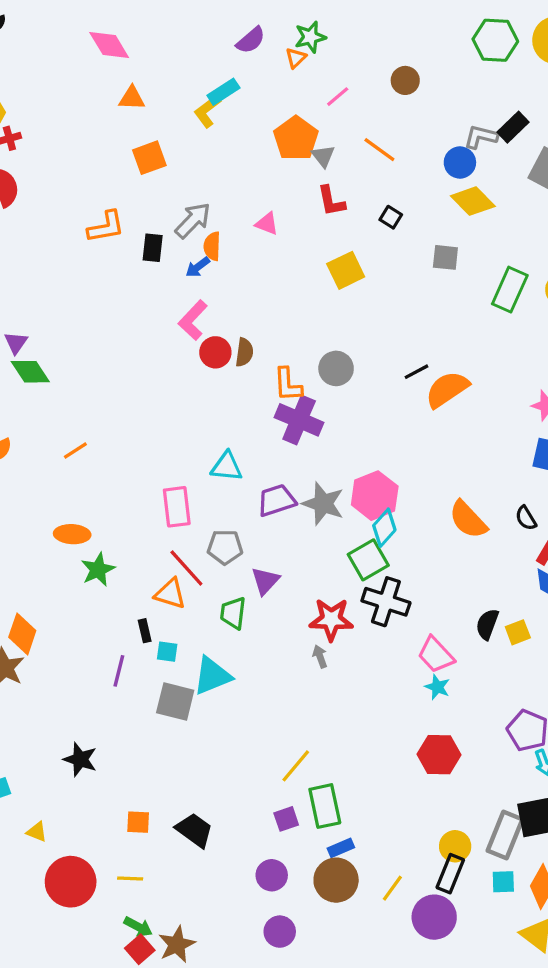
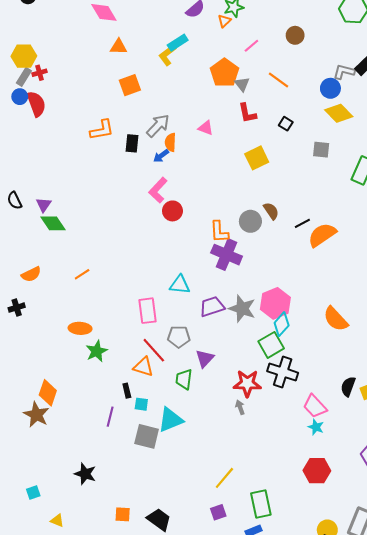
brown semicircle: (244, 352) -> (271, 211), moved, turned -42
green rectangle: (325, 806) -> (261, 504), moved

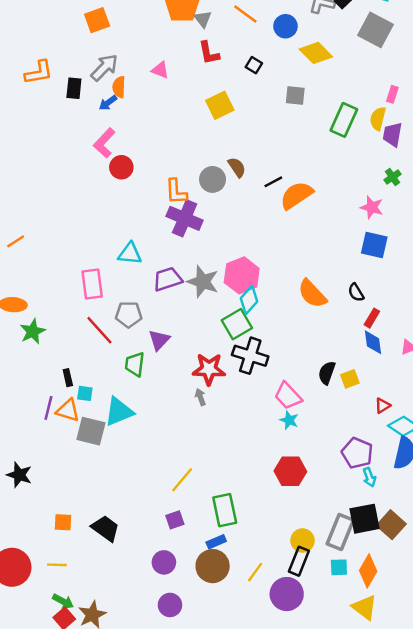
orange square: (130, 85) -> (97, 20), moved
blue circle: (330, 88) -> (285, 26), moved
orange triangle: (143, 367) -> (68, 410), moved

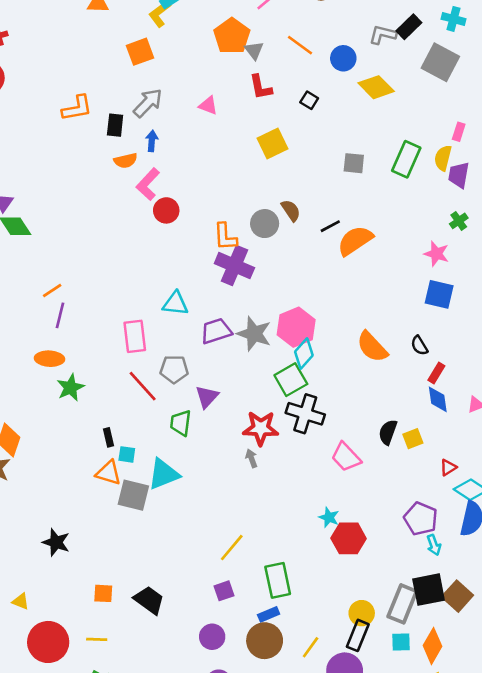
orange semicircle: (119, 87) -> (126, 161), moved, turned -105
gray square: (295, 96) -> (354, 163), moved
blue arrow: (108, 103) -> (152, 141), turned 132
purple line: (48, 408) -> (60, 315), moved
cyan star: (289, 420) -> (329, 517), moved

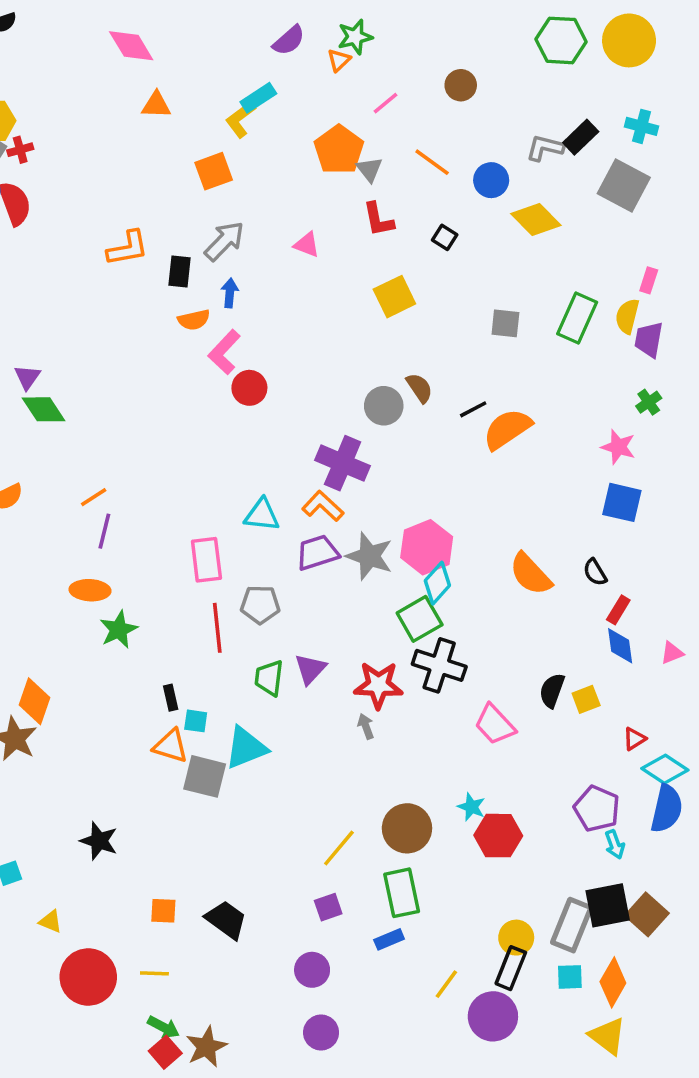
orange L-shape: (225, 237) -> (323, 506), moved, turned 136
red line: (143, 386) -> (217, 628), turned 36
purple triangle: (207, 397) -> (310, 669), moved
brown circle: (265, 641) -> (407, 828), moved

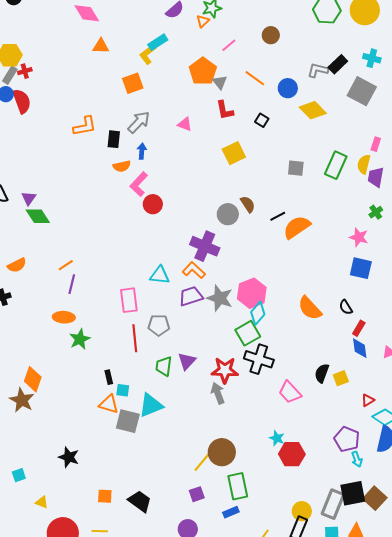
gray arrow: (366, 726) -> (218, 393), size x1.5
brown circle: (407, 828) -> (222, 452), moved

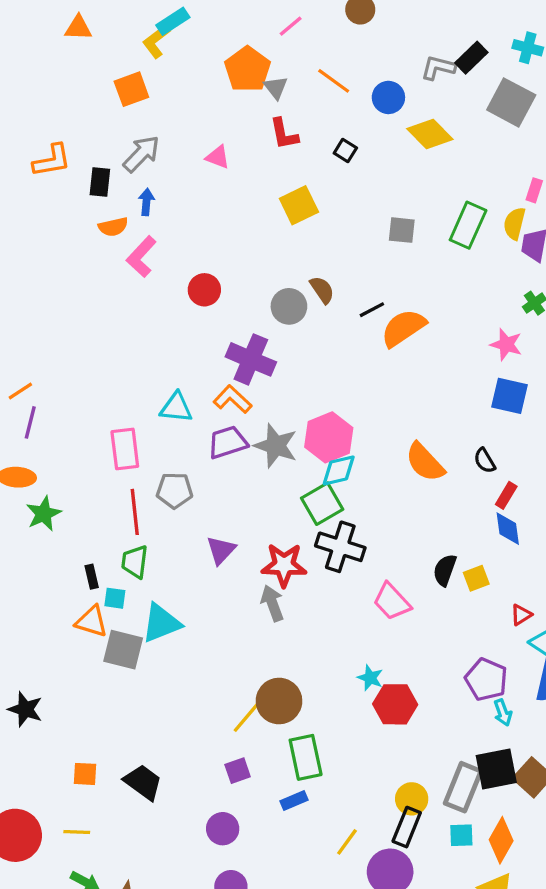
red circle: (153, 204) -> (204, 290), moved
cyan diamond: (258, 313) -> (339, 471), turned 35
green trapezoid: (164, 366) -> (135, 562), moved

